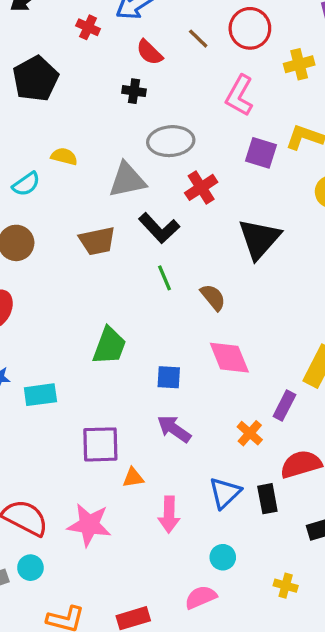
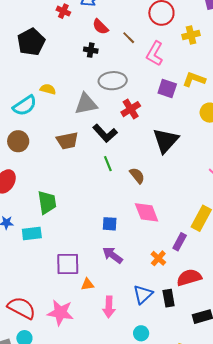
brown line: (198, 39) -> (129, 38), moved
cyan semicircle: (26, 184) -> (25, 106), size x1.4
green trapezoid: (109, 346) -> (47, 202), moved, turned -30

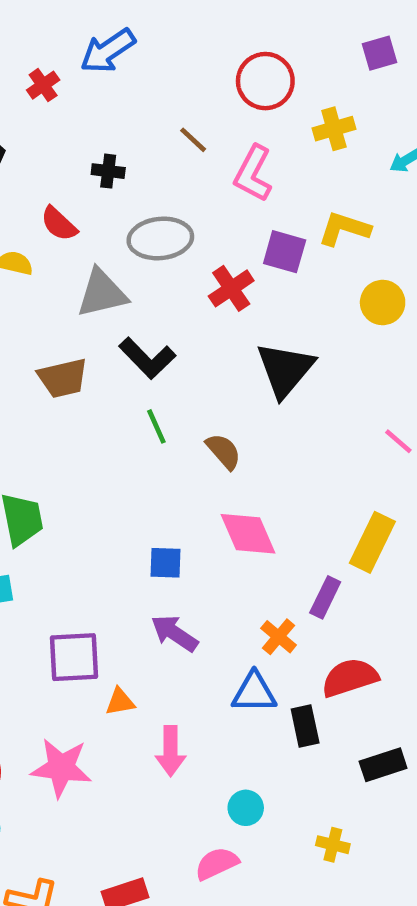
red cross: (63, 11) -> (43, 85), turned 32
red semicircle: (100, 27) -> (59, 224), moved
red cross: (131, 109) -> (231, 288), moved
blue triangle: (143, 294) -> (254, 693), moved, turned 45

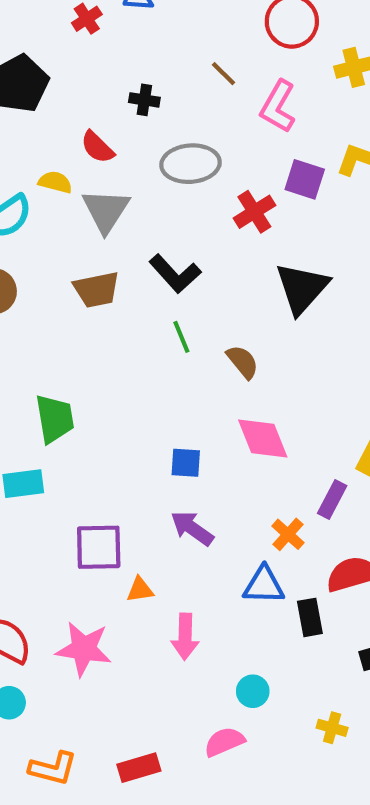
gray triangle: (102, 293) -> (106, 211), moved, turned -46

